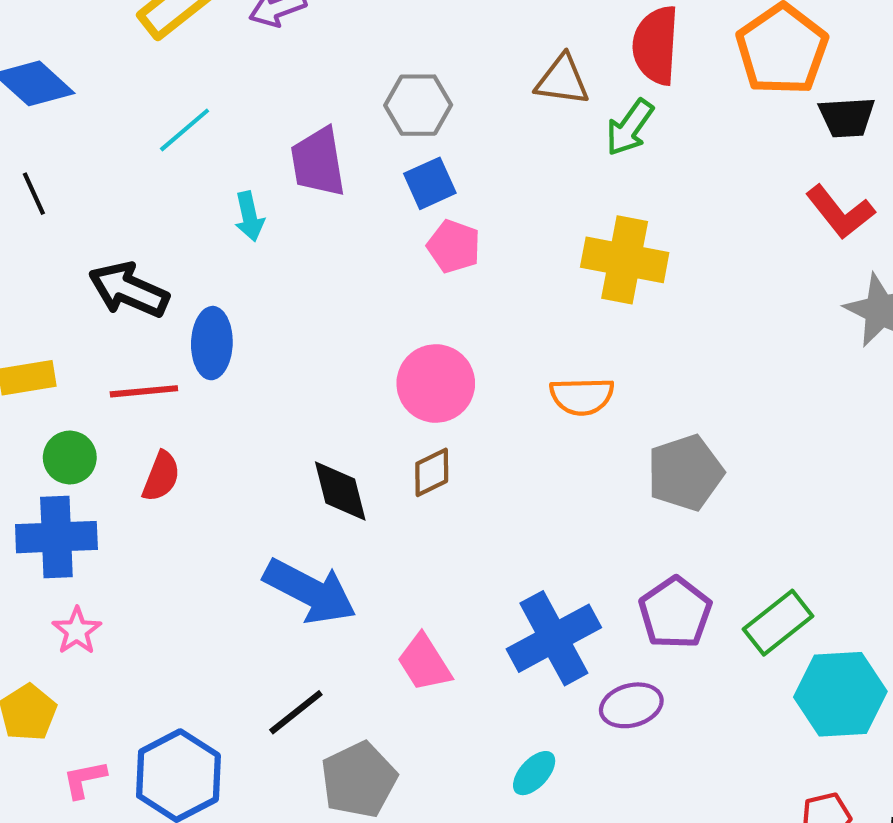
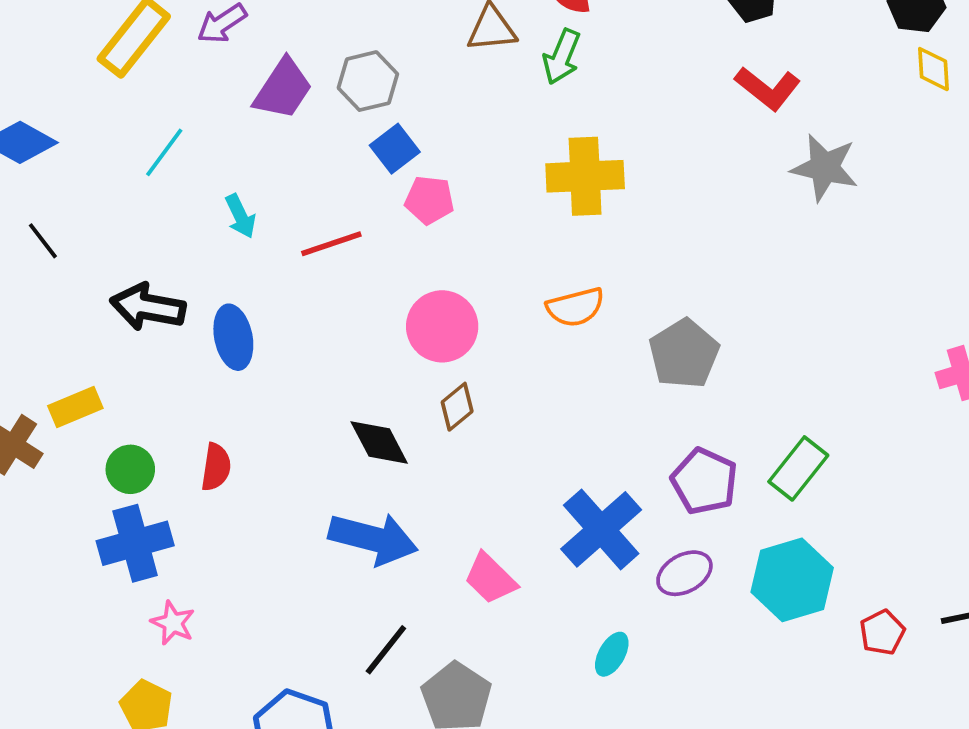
purple trapezoid: (318, 162) -> (283, 89), moved, turned -124
red line: (144, 391) -> (331, 244), moved
cyan hexagon: (840, 694) -> (792, 580), moved

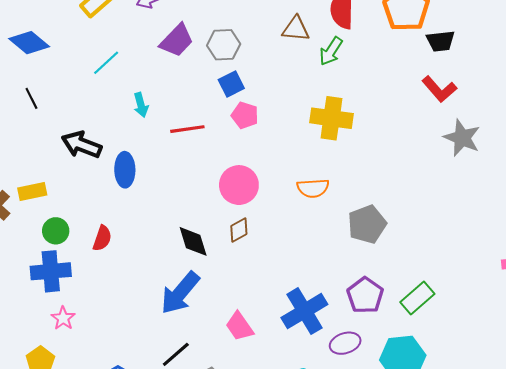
blue arrow: (373, 539) -> (180, 293), turned 105

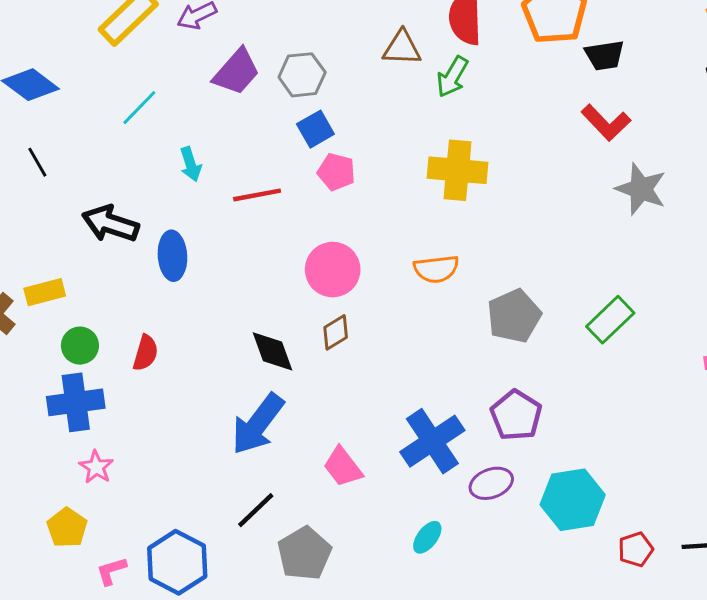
green rectangle: (417, 298) -> (610, 320), moved

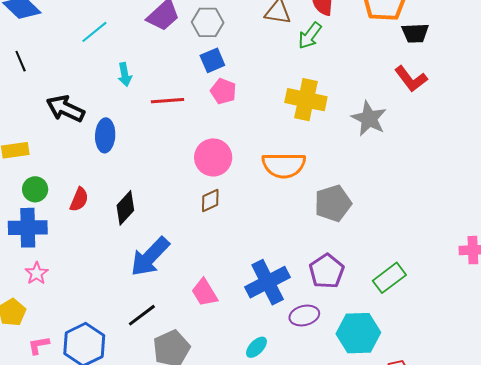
gray star: (641, 189) -> (369, 119), moved
orange semicircle: (436, 269) -> (284, 165), size x1.4
green rectangle: (610, 320) -> (389, 278), moved
black diamond: (272, 351) -> (125, 208), moved, turned 56

